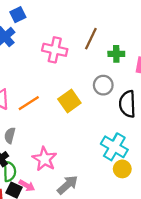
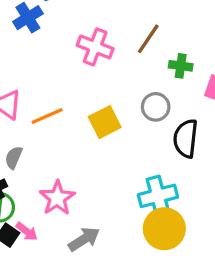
cyan cross: (114, 147) -> (158, 196), turned 36
yellow circle: (122, 169) -> (164, 229), size x1.6

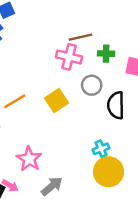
brown line: (148, 39) -> (80, 37), turned 50
pink cross: (95, 47) -> (69, 57), moved
cyan cross: (158, 196) -> (101, 149), size x0.6

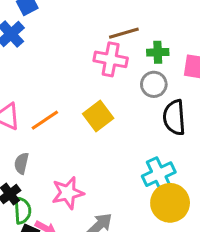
gray circle: (92, 85) -> (154, 84), moved
cyan cross: (101, 149) -> (159, 174), size x1.5
pink star: (29, 159) -> (68, 193), turned 30

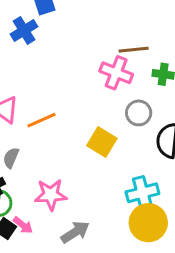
gray circle: (154, 84) -> (139, 113), moved
yellow square: (98, 116) -> (102, 142), moved, turned -32

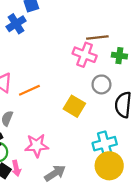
pink arrow: (23, 225) -> (16, 168), turned 40

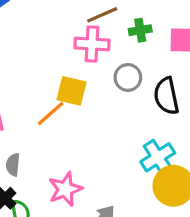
orange line: (29, 90) -> (51, 113), moved
yellow square: (74, 106) -> (72, 91), moved

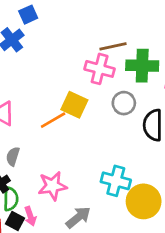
green cross: (140, 30) -> (142, 66), size x1.6
cyan cross: (158, 157) -> (116, 181), moved, turned 36

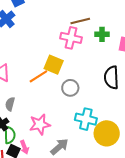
green cross: (142, 66) -> (102, 34), size x0.6
gray circle: (124, 103) -> (70, 88), moved

